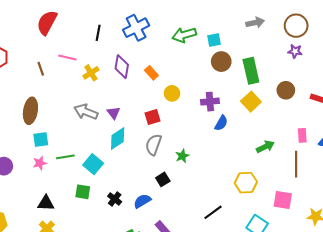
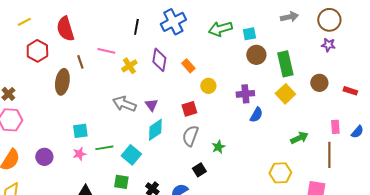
red semicircle: (47, 23) -> (65, 29), moved, turned -45
brown ellipse: (30, 111) -> (62, 82), moved

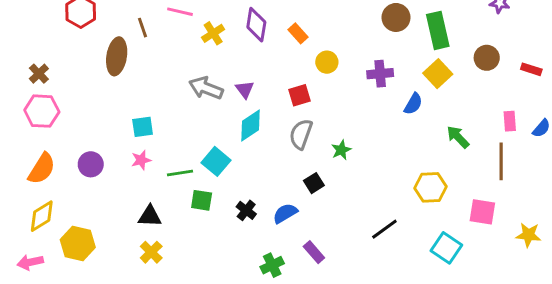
blue semicircle: (256, 115) -> (413, 104), moved
green arrow: (299, 138) -> (458, 137), turned -108
green line: (104, 148) -> (180, 173), moved

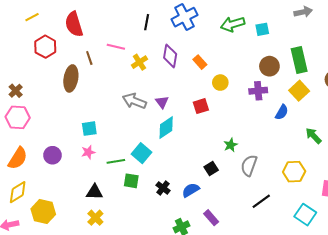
brown circle: (396, 17) -> (269, 66), moved
gray semicircle: (301, 134) -> (249, 165), moved

